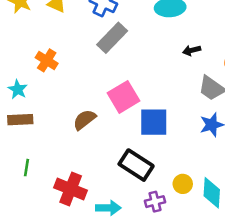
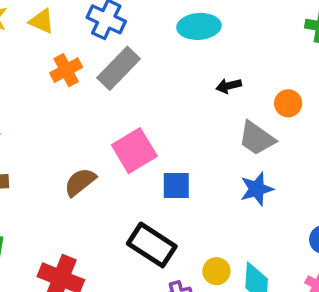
orange cross: (47, 60) -> (66, 70), moved, turned 30
blue square: (154, 122) -> (176, 185), size x0.7

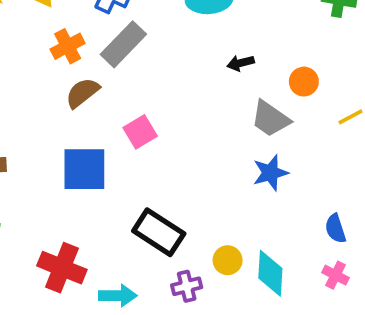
pink square: (134, 151) -> (140, 132), size x0.7
brown semicircle: (80, 182) -> (82, 93), moved
blue square: (176, 185) -> (84, 169), moved, size x1.5

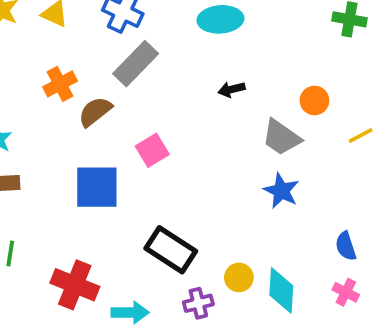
orange cross: (68, 46) -> (60, 84), moved
black arrow: (241, 63) -> (232, 89), moved
blue star: (270, 173) -> (281, 191), turned -30

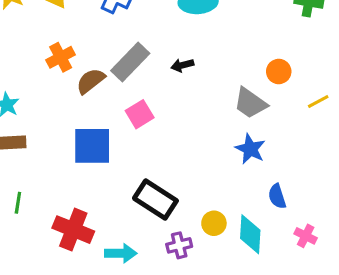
gray rectangle: (136, 64) -> (130, 62), moved
black arrow: (232, 89) -> (182, 65), moved
blue semicircle: (346, 246) -> (277, 196), moved

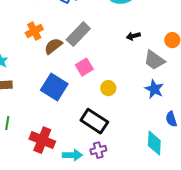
black arrow: (182, 65) -> (133, 36), moved
blue square: (92, 146) -> (54, 87), turned 32
yellow circle: (214, 223) -> (108, 88), moved
purple cross: (179, 245) -> (98, 150), moved

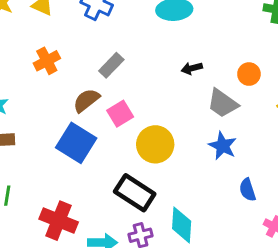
gray rectangle: (78, 34) -> (111, 65), size x0.7
brown semicircle: (53, 46) -> (86, 100), moved
yellow circle: (108, 88) -> (155, 144), size x1.6
cyan diamond: (154, 143) -> (182, 225), moved

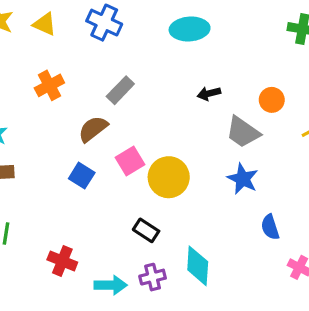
pink square: (120, 114) -> (130, 161), moved
blue square: (76, 143) -> (82, 176), size x0.6
black rectangle: (135, 193) -> (146, 230), size x0.6
red cross: (59, 221) -> (62, 261), size x0.7

